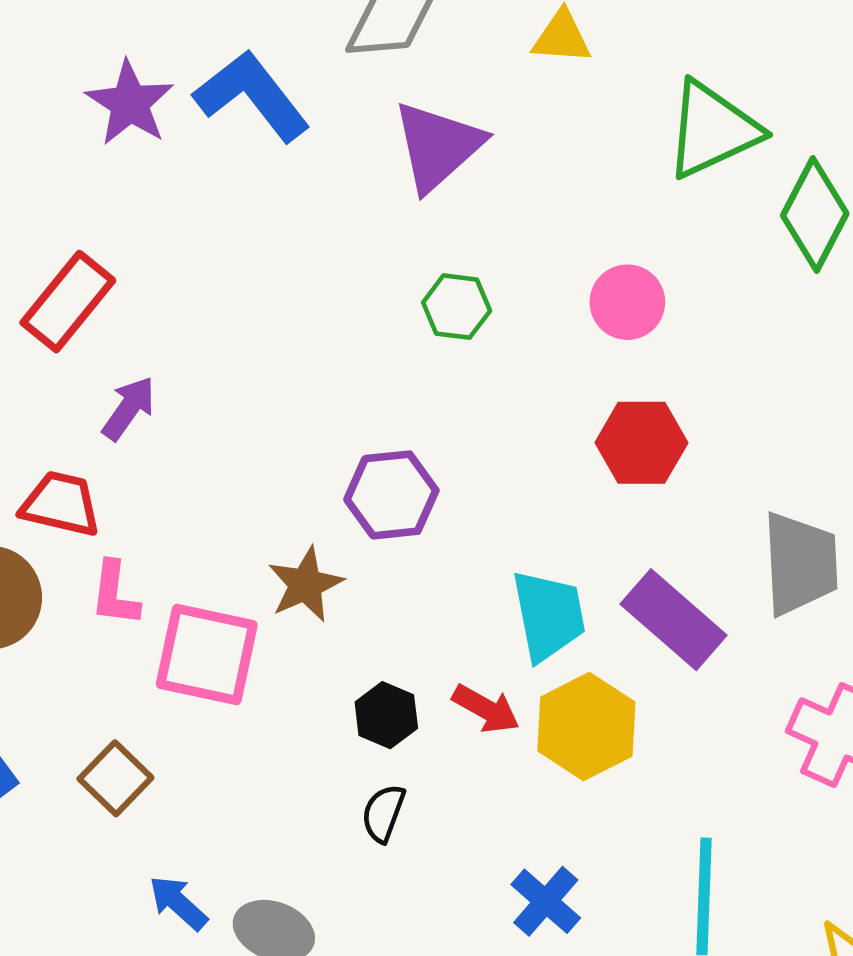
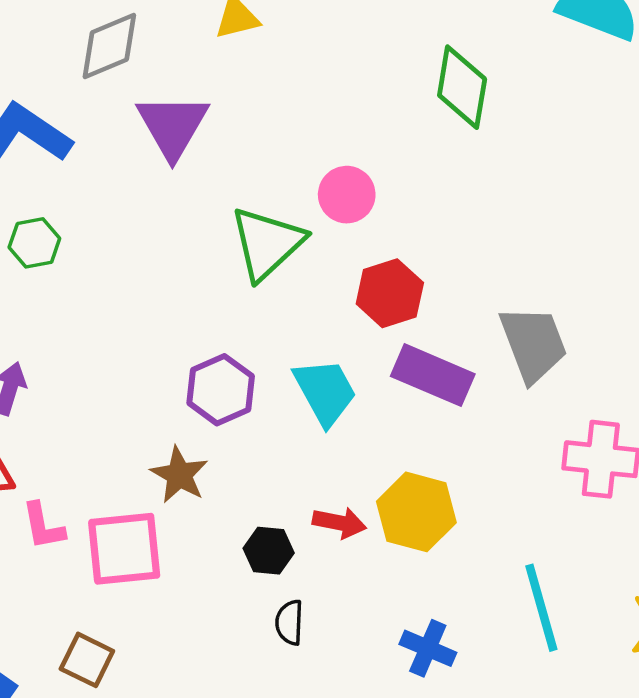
green triangle: (712, 130) -> (267, 243), moved
green hexagon: (457, 307) -> (34, 243), moved
cyan trapezoid: (549, 616) -> (325, 392), moved
purple rectangle: (674, 620) -> (433, 375), moved

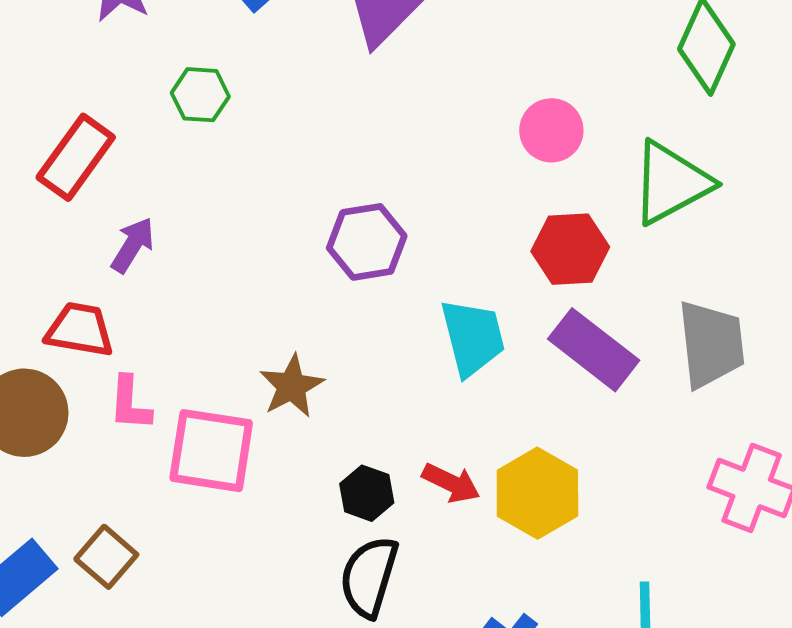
green triangle: (267, 243) -> (671, 183), moved
purple hexagon: (221, 390) -> (367, 242), moved
black semicircle: (289, 622) -> (369, 577), size x1.6
brown square: (87, 660) -> (106, 557), moved

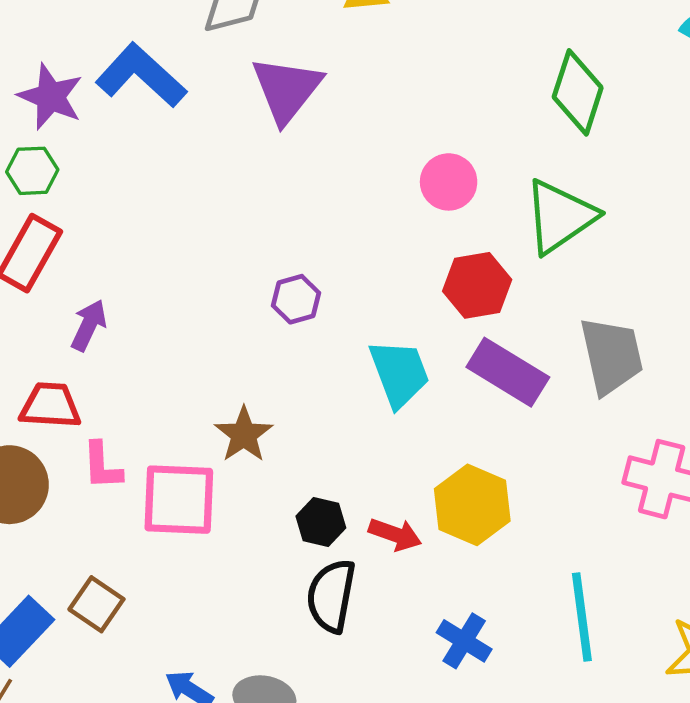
green hexagon: (200, 95) -> (32, 171), moved
purple hexagon: (367, 242) -> (296, 299), size x0.7
red arrow: (451, 483) -> (395, 534), moved

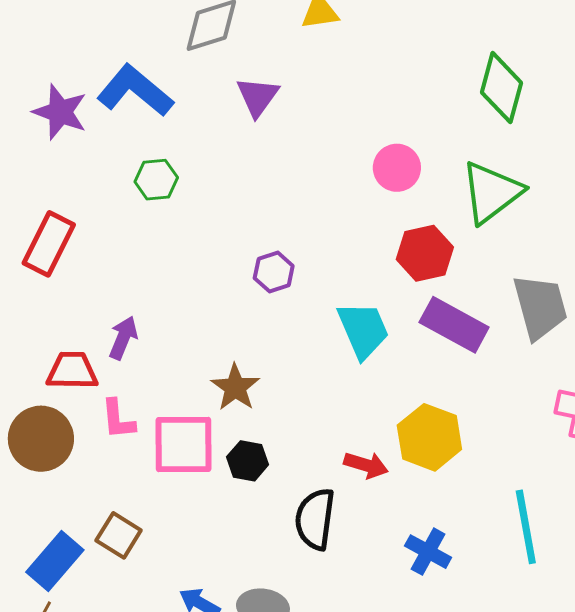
purple triangle: (287, 89) -> (258, 97), size x0.7
green hexagon: (32, 171) -> (156, 180), moved
purple arrow: (89, 325) -> (123, 338), moved
black hexagon: (321, 522) -> (248, 461), moved

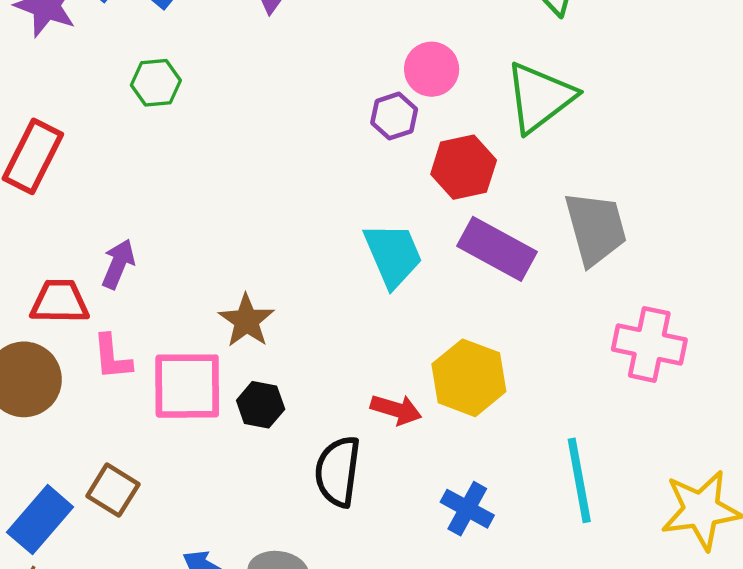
purple hexagon: (274, 272) -> (394, 116), moved

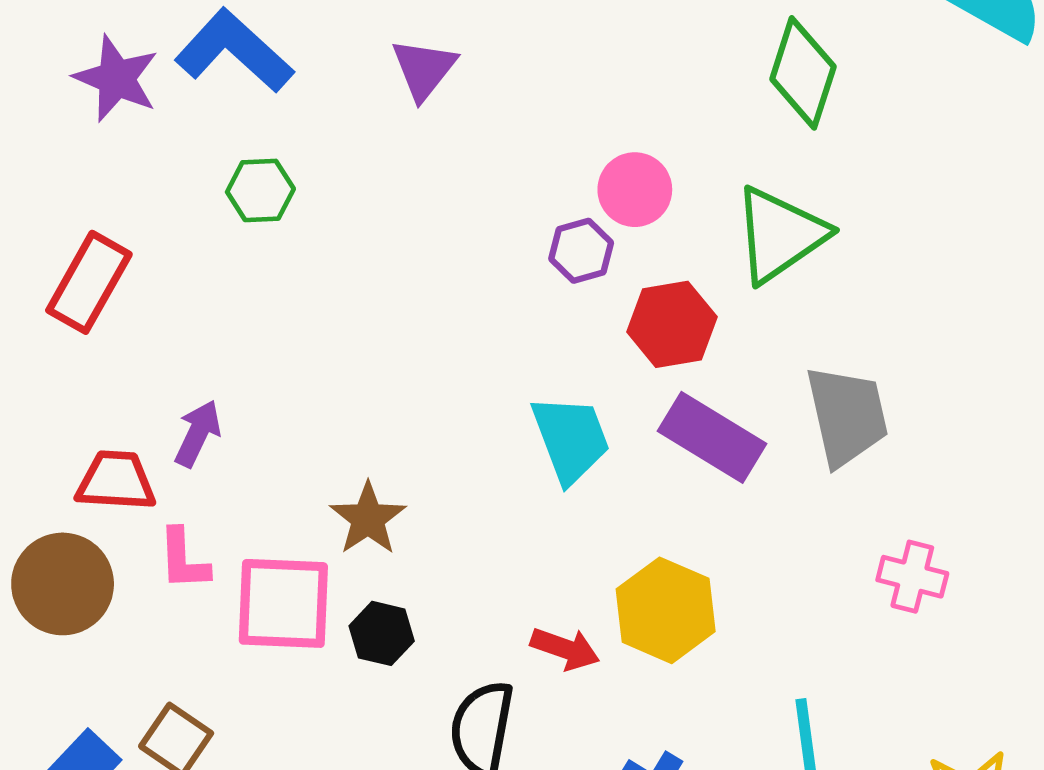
pink cross: (649, 344) -> (912, 577), size x0.7

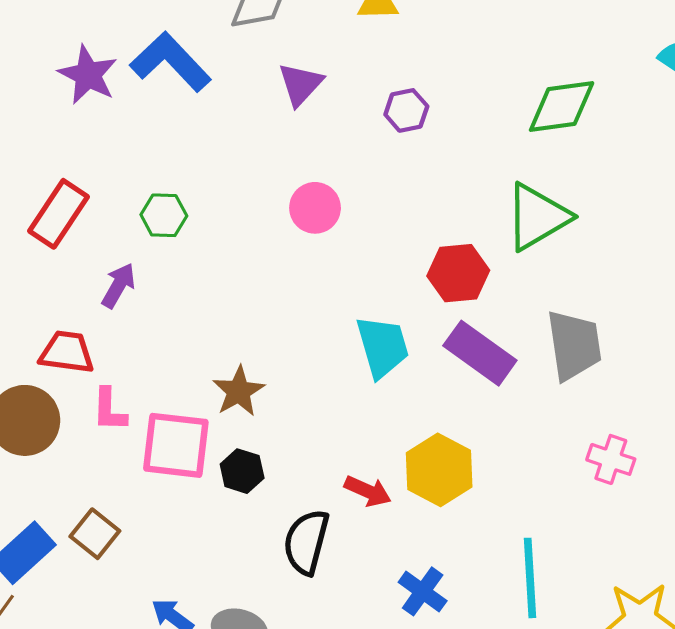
green diamond: (803, 73) -> (562, 106), turned 60
green hexagon: (260, 190) -> (164, 215), moved
pink circle: (635, 190) -> (315, 208), moved
purple hexagon: (581, 251) -> (406, 110), moved
purple arrow: (198, 433) -> (118, 286), moved

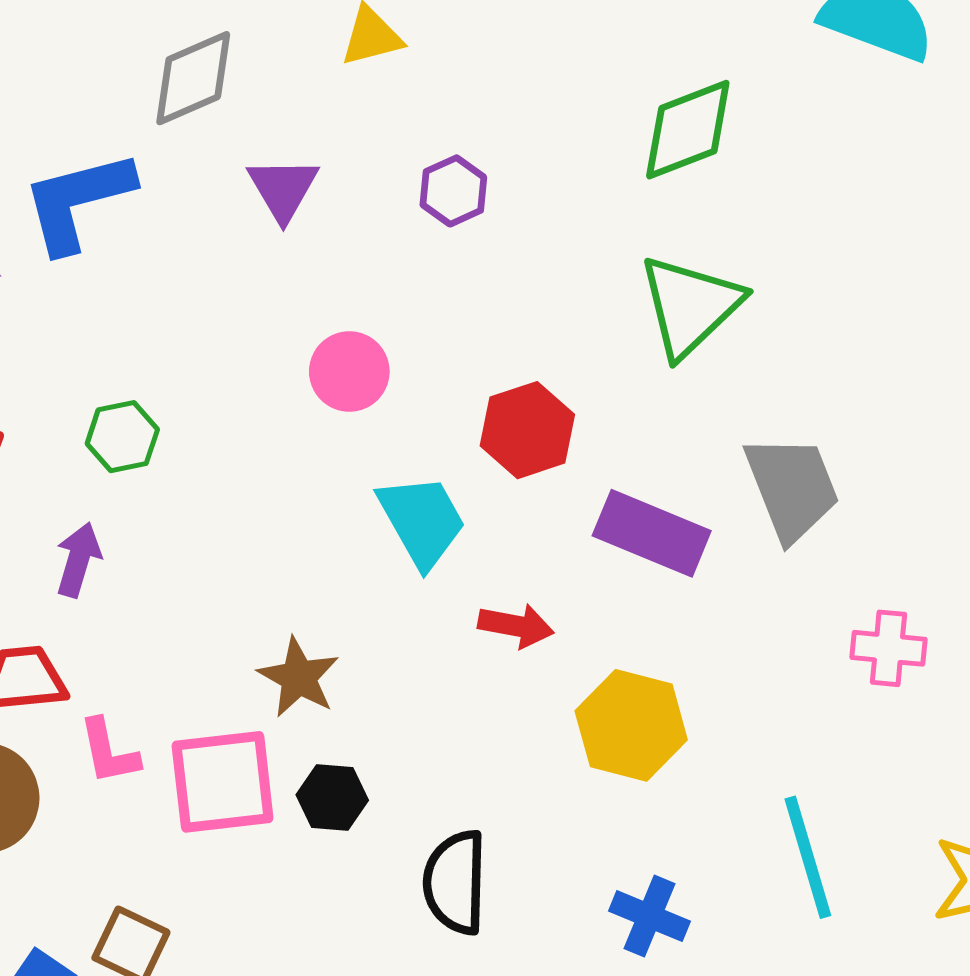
blue L-shape: (171, 62) -> (78, 201), turned -48
red hexagon: (458, 273) -> (527, 430), moved
cyan trapezoid: (382, 347) -> (422, 521), moved
red arrow: (368, 491) -> (516, 626), moved

